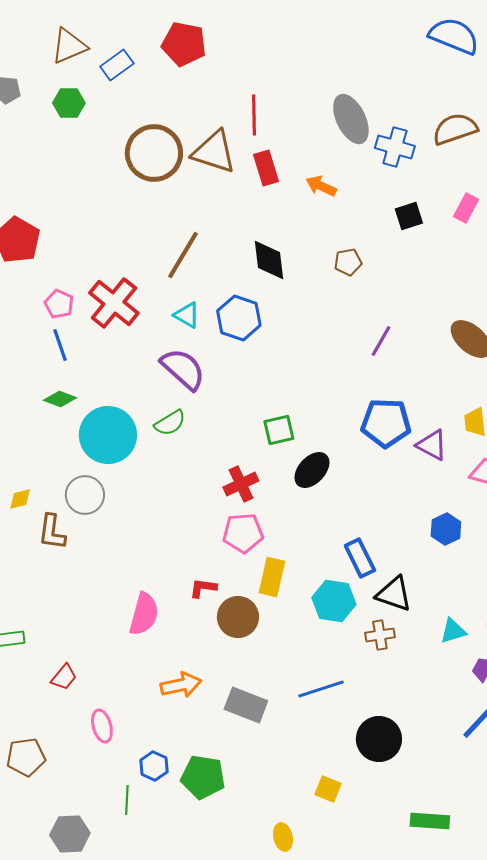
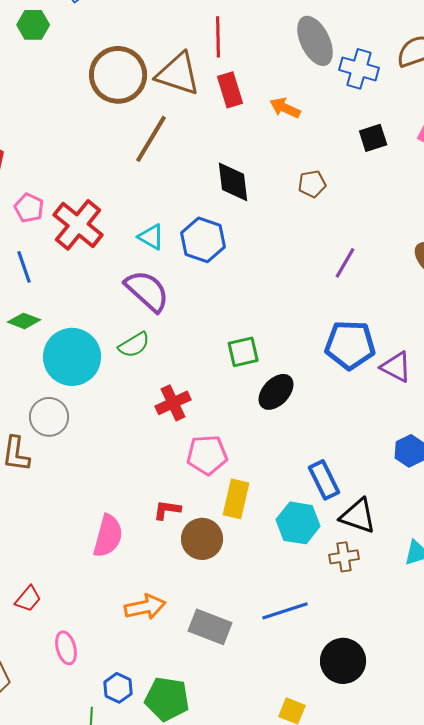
brown line: (183, 255) -> (151, 139), moved
pink pentagon: (59, 304) -> (29, 208), moved
red cross: (241, 484) -> (173, 403), moved

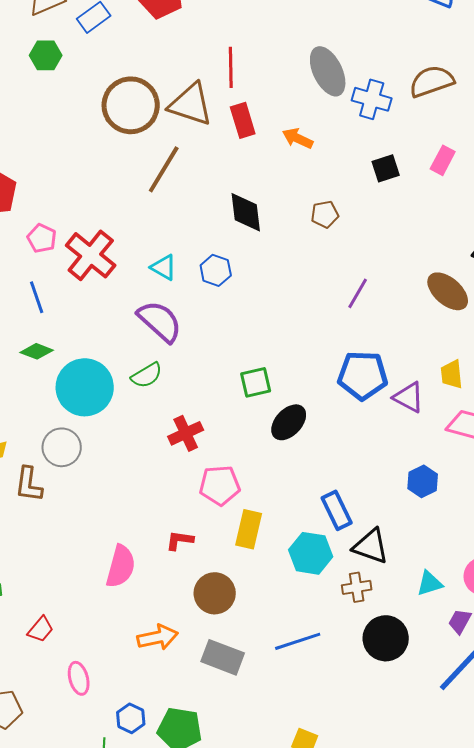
blue hexagon: (203, 240) -> (216, 270), size x0.7
brown circle: (202, 539) -> (215, 593), moved
black circle: (343, 661) -> (386, 638), moved

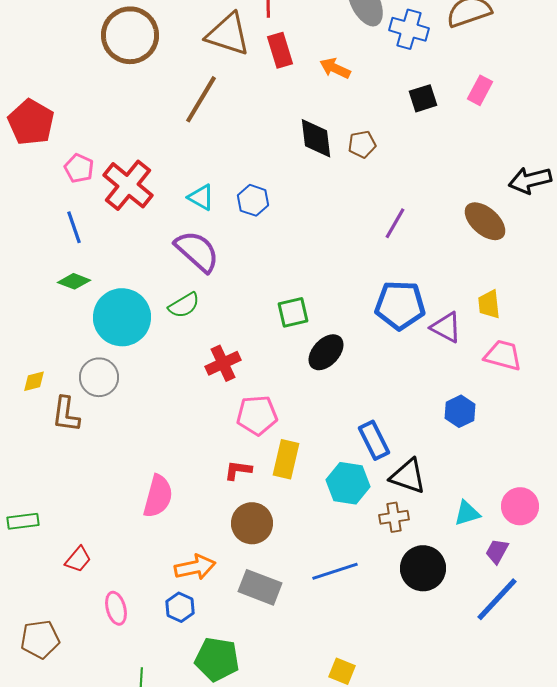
brown circle: (131, 105) -> (130, 35), moved
black diamond: (246, 212) -> (316, 138), moved
red L-shape: (180, 540) -> (238, 470), moved
blue hexagon: (131, 718) -> (180, 607), moved

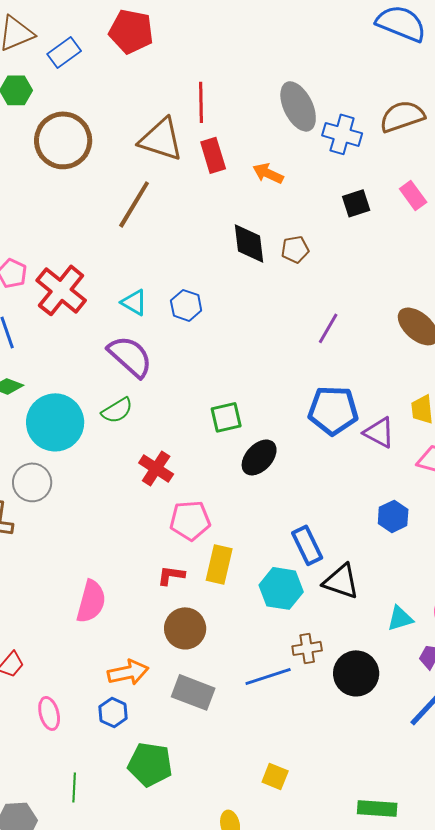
pink rectangle: (480, 90) -> (413, 195), turned -64
red cross: (223, 363) -> (156, 468), turned -32
brown cross: (394, 517) -> (307, 648), moved

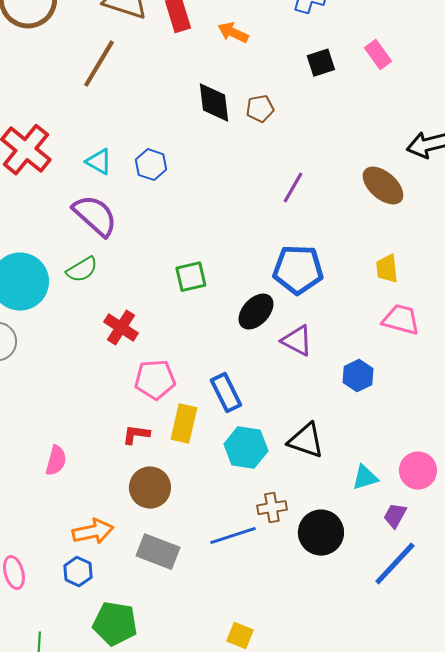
purple triangle: (379, 432) -> (297, 341), moved
black ellipse: (259, 457) -> (256, 312), moved
blue rectangle: (307, 545) -> (226, 393), moved
pink semicircle: (91, 601) -> (56, 461), size x0.7

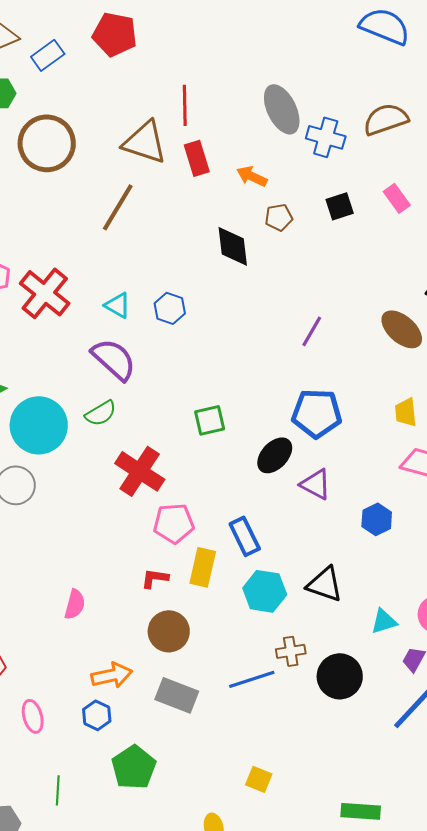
brown pentagon: (260, 109) -> (279, 217), moved
red cross: (121, 328) -> (140, 471), size x1.4
green pentagon: (115, 624) -> (134, 767), turned 30

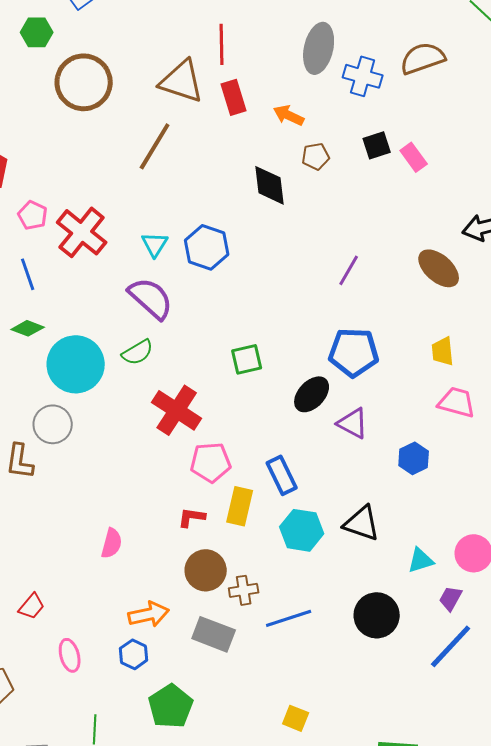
gray ellipse: (282, 109) -> (319, 48), turned 39
pink rectangle: (397, 198) -> (414, 157), moved
cyan triangle: (118, 305) -> (155, 244), turned 32
blue hexagon: (170, 308) -> (207, 247), size x1.4
brown cross: (291, 651) -> (244, 590), moved

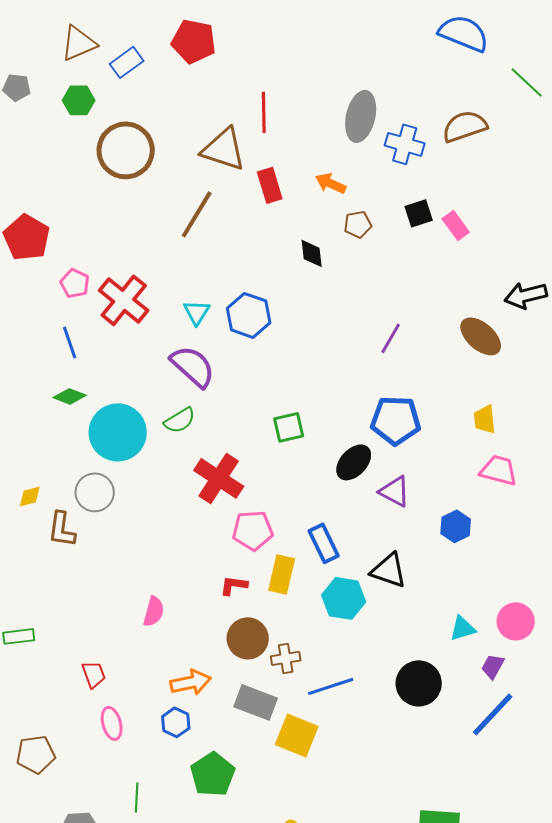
red rectangle: (234, 97) -> (270, 185), moved
black diamond: (270, 185) -> (312, 253), size x0.7
black triangle: (362, 523) -> (389, 570), moved
red trapezoid: (32, 606) -> (94, 674), moved, turned -60
yellow square: (296, 718) -> (297, 735), moved, size x1.6

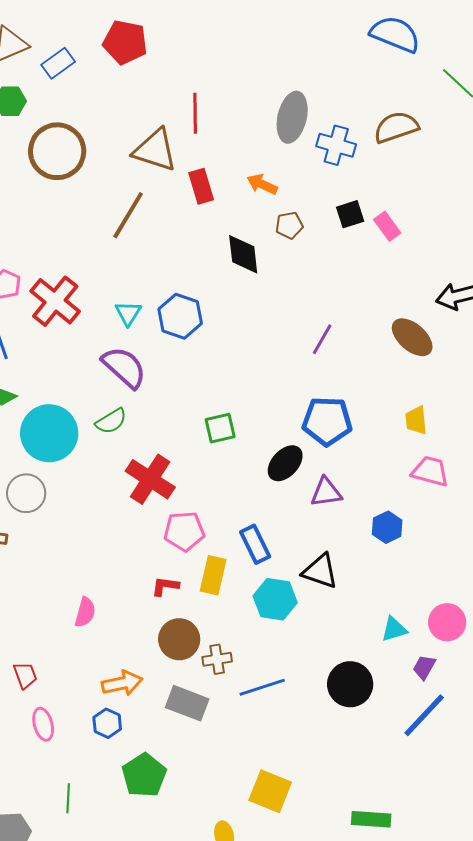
black diamond: (312, 253) -> (243, 254), size x1.4
purple triangle: (395, 491) -> (326, 492), turned -36
yellow square: (297, 735) -> (270, 791), moved

